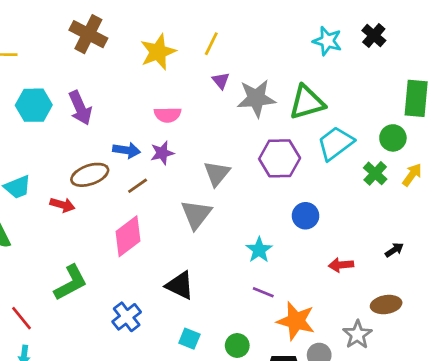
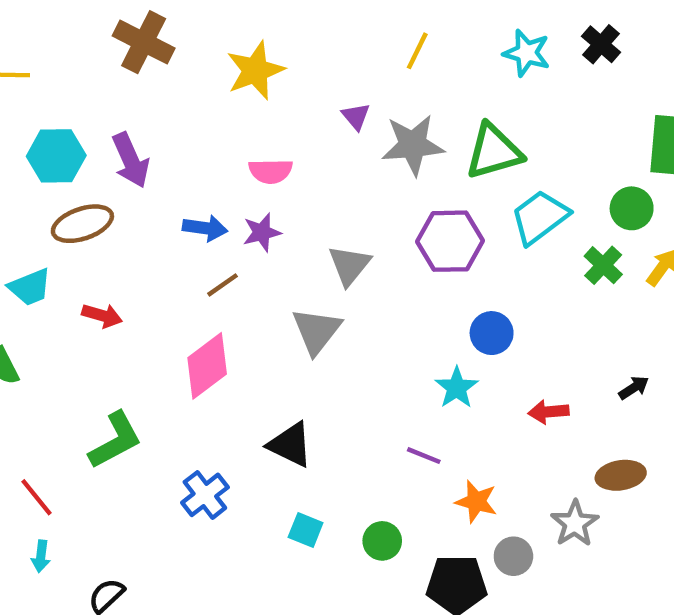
yellow line: (211, 44) -> (417, 51), moved
brown ellipse: (90, 175) -> (82, 224), moved
cyan star: (259, 250) -> (457, 388), moved
orange star: (296, 321) -> (476, 502), size x0.7

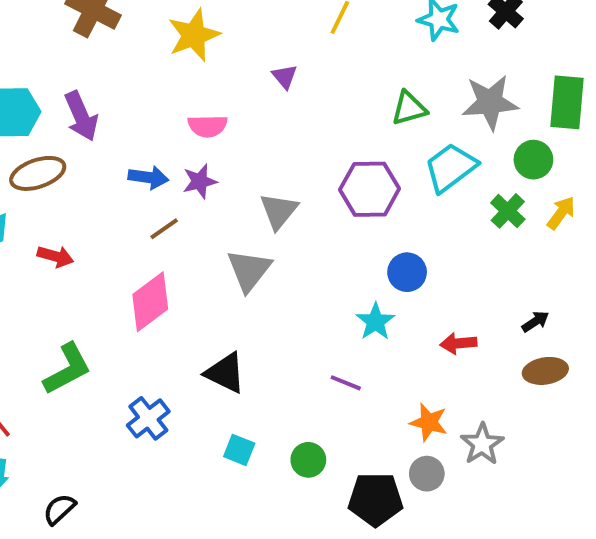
gray star: (413, 145) -> (490, 102), moved
green triangle: (494, 151) -> (409, 108), size x0.7
brown ellipse: (621, 475) -> (545, 371), moved
orange star: (476, 502) -> (429, 422), moved

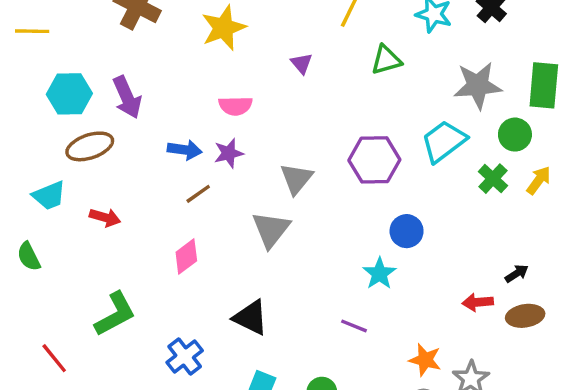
green triangle: (409, 108) -> (386, 60), moved
pink diamond: (150, 302) -> (186, 257), size x0.7
red arrow: (458, 343) -> (478, 302), moved

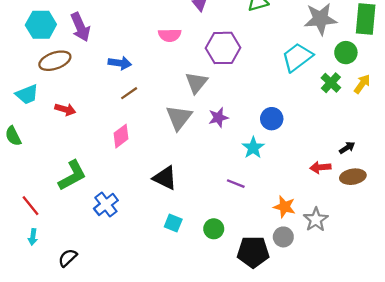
pink semicircle: (235, 106) -> (170, 35), moved
purple star: (229, 153) -> (218, 118), moved
purple hexagon: (374, 160) -> (223, 48), moved
blue cross: (185, 356) -> (106, 204), moved

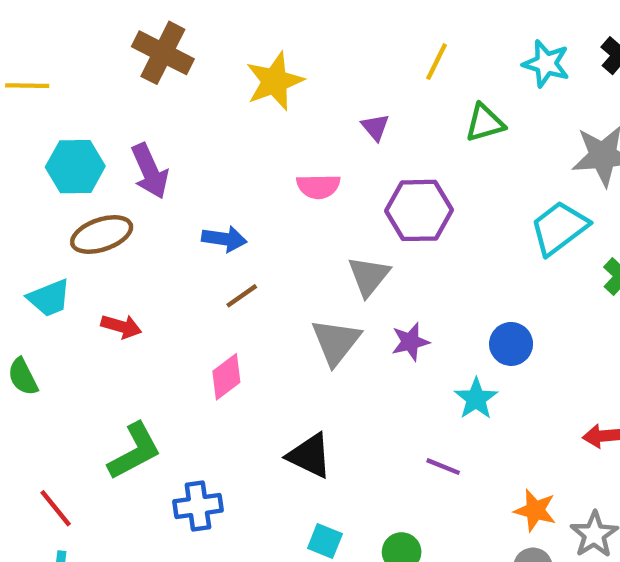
blue cross: (106, 204) -> (198, 506), turned 30

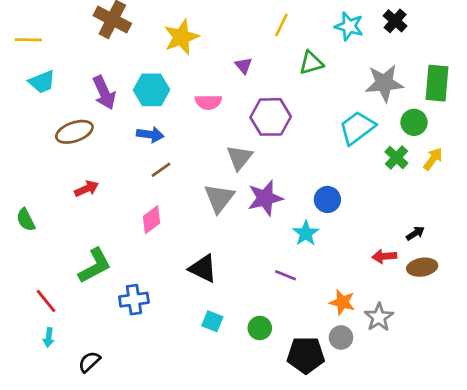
cyan hexagon: (75, 167) -> (152, 90), moved
cyan trapezoid: (49, 298) -> (42, 82), moved
red arrow: (121, 326) -> (87, 189), turned -40
purple star: (410, 342) -> (265, 198), size x1.5

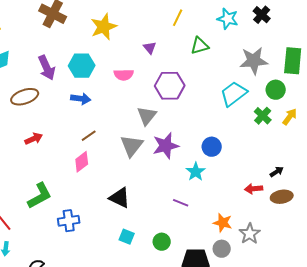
brown line: (161, 170) -> (89, 136), moved

